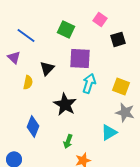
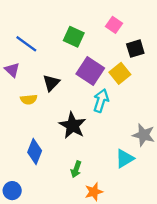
purple square: (80, 58) -> (90, 71), turned 30
yellow semicircle: (28, 82) -> (29, 99), turned 72
yellow square: (121, 86) -> (120, 73), moved, turned 30

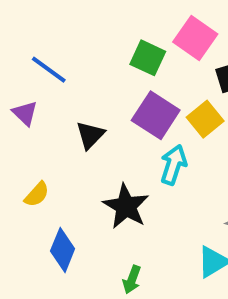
pink square: (114, 25) -> (195, 38), size x1.5
green square: (74, 37) -> (148, 58), moved
yellow semicircle: (29, 99) -> (37, 194), moved, turned -42

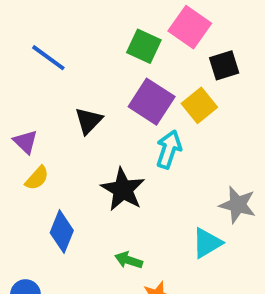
purple triangle: (25, 113) -> (25, 142), moved
green arrow: (132, 280) -> (129, 260), turned 88

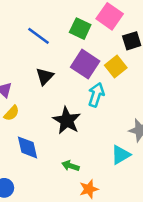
blue line: (48, 58) -> (39, 36), moved
blue diamond: (62, 232) -> (28, 147), turned -35

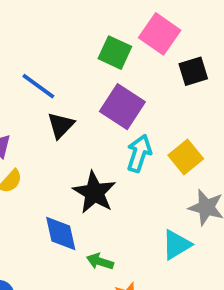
blue line: (39, 36) -> (38, 86), moved
yellow square: (116, 67) -> (186, 157), moved
blue diamond: (28, 147) -> (61, 233), moved

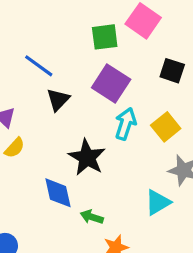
green square: (115, 53) -> (105, 37), turned -32
black square: (193, 71) -> (172, 71), moved, turned 35

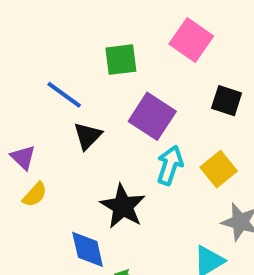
green square: (105, 37) -> (121, 60), moved

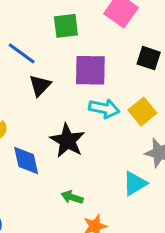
purple square: (152, 116) -> (90, 70), turned -32
cyan arrow: (170, 165) -> (104, 108), turned 84
blue diamond: (88, 249) -> (26, 160), moved

